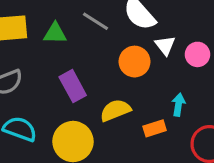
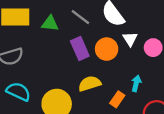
purple rectangle: (73, 86) -> (80, 48), moved
orange rectangle: (155, 128) -> (117, 99), turned -42

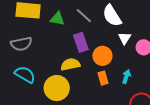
orange circle: (107, 49) -> (102, 56), moved
yellow semicircle: (90, 84) -> (70, 64), moved
orange rectangle: (117, 99) -> (103, 78), moved, turned -56

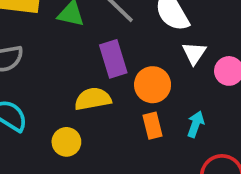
yellow circle: (57, 88) -> (66, 142), size x0.6

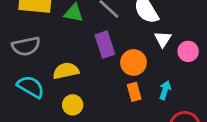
yellow semicircle: (93, 99) -> (66, 71), moved

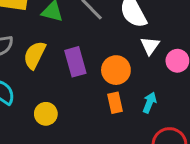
purple rectangle: (105, 45) -> (75, 62), moved
yellow semicircle: (66, 71) -> (35, 55), moved, turned -55

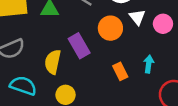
yellow semicircle: (35, 55) -> (53, 62), moved
orange circle: (116, 70) -> (110, 28), moved

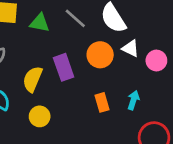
white triangle: (137, 17) -> (131, 48), turned -36

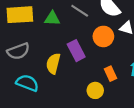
yellow circle: (40, 116) -> (95, 90), moved

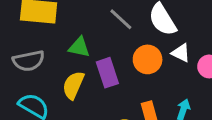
green triangle: (52, 19) -> (79, 47), moved

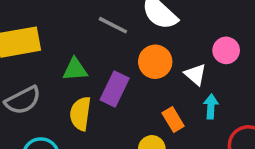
white triangle: (181, 53) -> (195, 74), moved, turned 30
purple rectangle: (107, 73) -> (115, 89), turned 60

